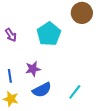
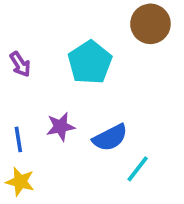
blue semicircle: (42, 90) -> (110, 138), moved

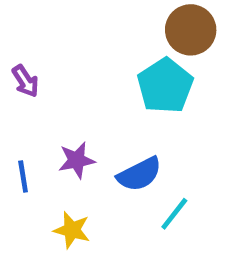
cyan pentagon: (90, 62) -> (165, 86), moved
yellow star: (20, 182) -> (72, 230), moved

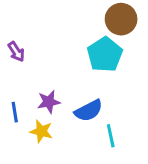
cyan line: (174, 214) -> (111, 136), turned -50
yellow star: (72, 230) -> (41, 131), moved

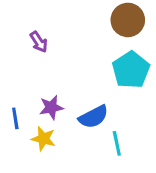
purple arrow: (16, 52) -> (39, 42), moved
cyan pentagon: (105, 55) -> (131, 70), moved

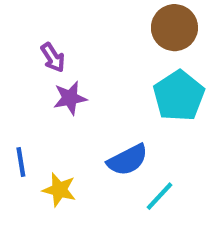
purple star: (51, 107) -> (70, 98), moved
cyan line: (117, 143) -> (160, 196), turned 55

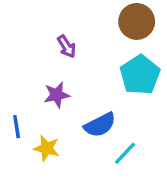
purple arrow: (53, 58) -> (67, 46), moved
purple star: (70, 98) -> (57, 95), moved

